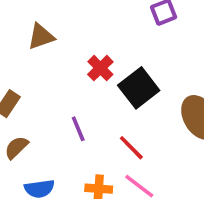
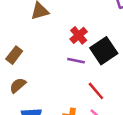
purple line: (78, 129) -> (76, 61), moved, turned -60

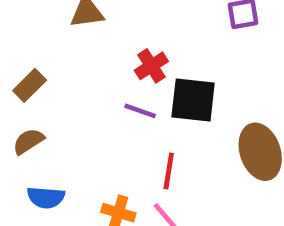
black square: (104, 51) -> (193, 100), turned 32
red line: (96, 91) -> (169, 171), turned 42

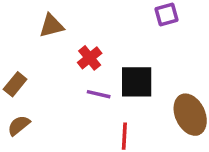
red cross: (151, 66) -> (90, 58), moved

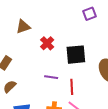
purple line: (99, 94) -> (51, 77), moved

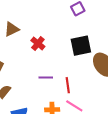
black square: (76, 55) -> (81, 46), moved

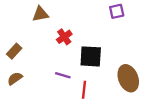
black square: (81, 46) -> (91, 56), moved

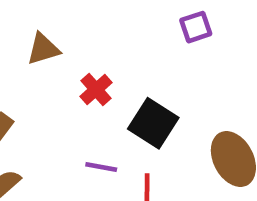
black square: (91, 56) -> (153, 123), turned 35

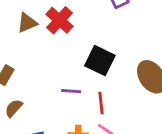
red cross: (96, 90) -> (59, 20), moved, size x1.4

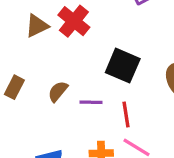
brown semicircle: (14, 108) -> (58, 91), moved

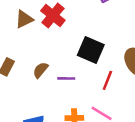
red line: (126, 114) -> (107, 80), moved, turned 30

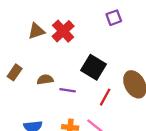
brown semicircle: (41, 70) -> (45, 80), turned 35

